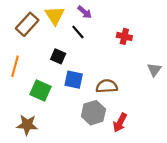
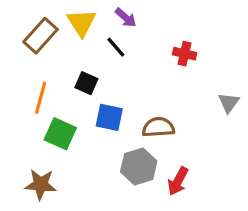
orange line: (15, 66) -> (41, 98), moved

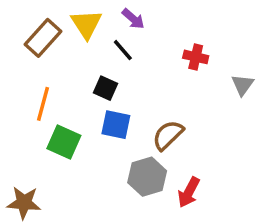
black square: (86, 83) -> (105, 88), moved
gray triangle: (229, 103) -> (243, 85), moved
brown semicircle: (158, 127) -> (168, 135), turned -40
brown star: (41, 184) -> (24, 203), moved

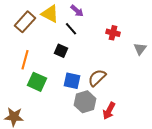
yellow triangle: (86, 24) -> (50, 14), turned -30
blue square: (116, 125) -> (72, 81), moved

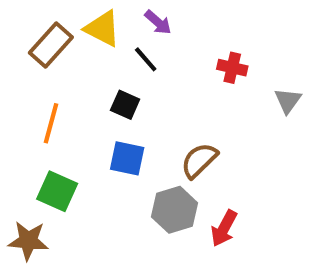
blue square: (72, 81) -> (127, 158), moved
green square: (37, 82) -> (57, 191), moved

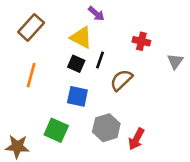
yellow triangle: (102, 29) -> (81, 37), moved
black line: (146, 59) -> (100, 60), moved, turned 60
brown semicircle: (199, 160) -> (121, 80), moved
green square: (57, 191) -> (56, 130), moved

